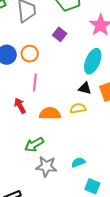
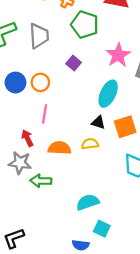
green arrow: (34, 145) -> (41, 181), turned 30
cyan semicircle: (78, 162) -> (88, 202), size x1.5
gray star: (46, 166) -> (20, 163), moved

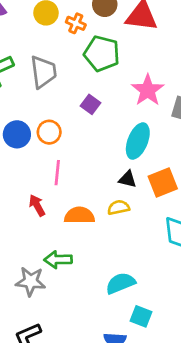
gray star: (20, 163) -> (31, 281), moved

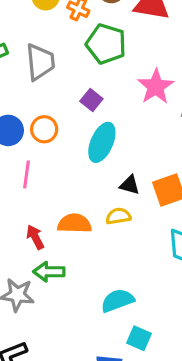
cyan ellipse: (138, 141) -> (102, 142), moved
pink line: (57, 173) -> (26, 174), moved
red arrow: (37, 205) -> (35, 237), moved

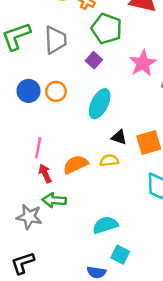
purple square: (91, 100) -> (94, 60), moved
pink line: (26, 174) -> (38, 148), moved
orange semicircle: (74, 223) -> (75, 164), turned -30

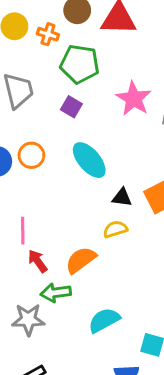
cyan ellipse: (100, 104) -> (89, 160), turned -56
orange semicircle: (75, 164) -> (81, 260), moved
cyan semicircle: (105, 225) -> (104, 320), moved

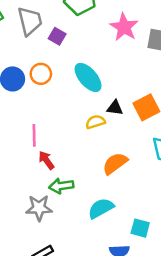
purple square: (71, 107) -> (57, 36), moved
yellow semicircle: (115, 229) -> (95, 122), moved
orange semicircle: (81, 260) -> (115, 163), moved

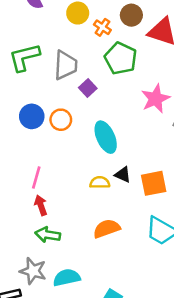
gray star: (39, 208) -> (33, 271), moved
cyan semicircle: (101, 208) -> (67, 278), moved

